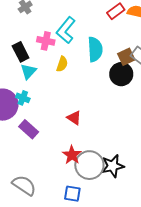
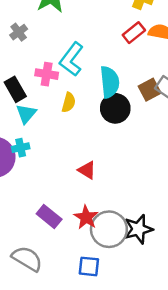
black circle: (121, 74) -> (115, 108), moved
cyan cross: (23, 98) -> (21, 148), turned -32
purple rectangle: (29, 129) -> (49, 217), moved

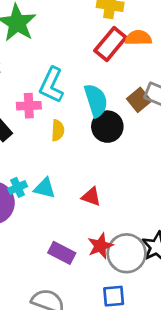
red rectangle: (134, 33) -> (110, 44), size x1.4
cyan triangle: (26, 114) -> (45, 188), moved, turned -45
red star: (86, 217) -> (100, 246), turned 30

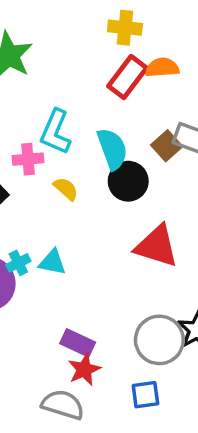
yellow semicircle: (58, 130) -> (66, 189), turned -50
red triangle: (91, 197) -> (157, 246), moved, size x1.8
red star: (100, 246) -> (84, 370), moved

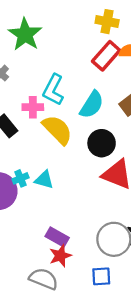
cyan semicircle: (112, 149) -> (92, 105), turned 48
black circle: (128, 181) -> (102, 143), moved
yellow semicircle: (66, 189) -> (57, 130), size x1.8

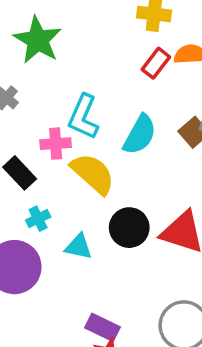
red rectangle: (106, 56) -> (156, 63), size x0.7
black circle: (102, 143) -> (129, 228), moved
cyan cross: (21, 178) -> (38, 219), moved

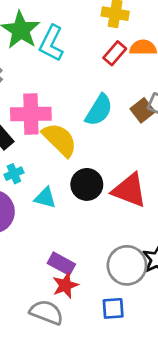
cyan L-shape: (83, 117) -> (51, 43), moved
pink cross: (56, 144) -> (31, 114), size x1.6

